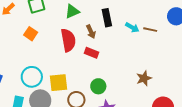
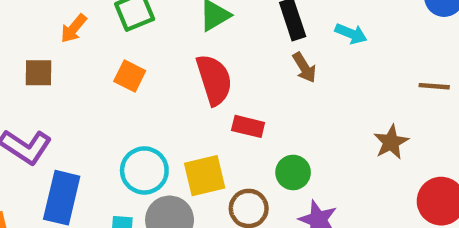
brown line: (150, 30) -> (434, 86), moved
brown arrow: (91, 32) -> (304, 68), moved
red rectangle: (92, 53) -> (248, 126), moved

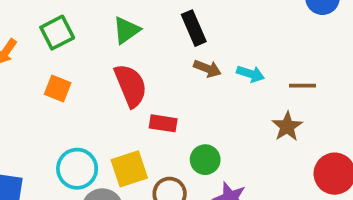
cyan arrow: (351, 34) -> (251, 74), moved
brown arrow: (304, 68) -> (207, 69), turned -32
brown line: (434, 86) -> (302, 86), moved

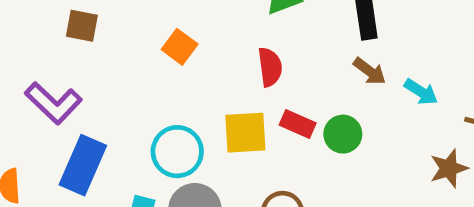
red semicircle: (131, 86) -> (270, 67), size x0.7
green circle: (205, 160) -> (343, 134), moved
yellow square: (129, 169) -> (245, 133), moved

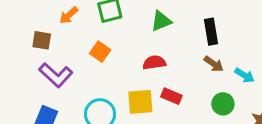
red semicircle: (270, 67) -> (154, 63), turned -90
purple L-shape: (53, 103) -> (56, 75), moved
green circle: (343, 134) -> (223, 104), moved

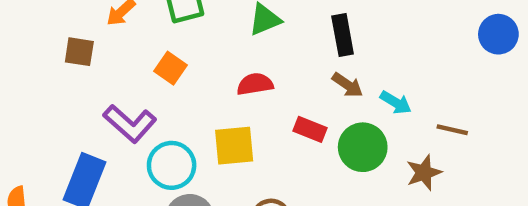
purple L-shape: (56, 75) -> (130, 124), moved
red rectangle: (171, 96) -> (310, 129), moved
green circle: (223, 104) -> (363, 147), size x1.4

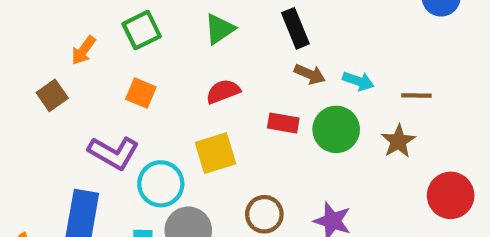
brown square: (79, 52) -> (52, 95), turned -32

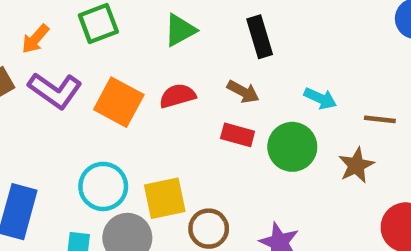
brown arrow: (310, 74) -> (243, 92), moved
orange square: (141, 93) -> (119, 102), moved, size x1.5
purple L-shape: (114, 153) -> (55, 90), moved
yellow square: (216, 153) -> (165, 198), moved

